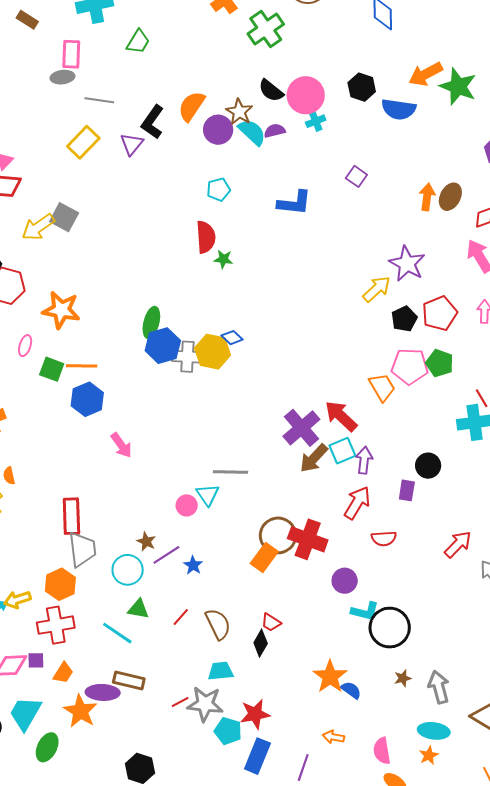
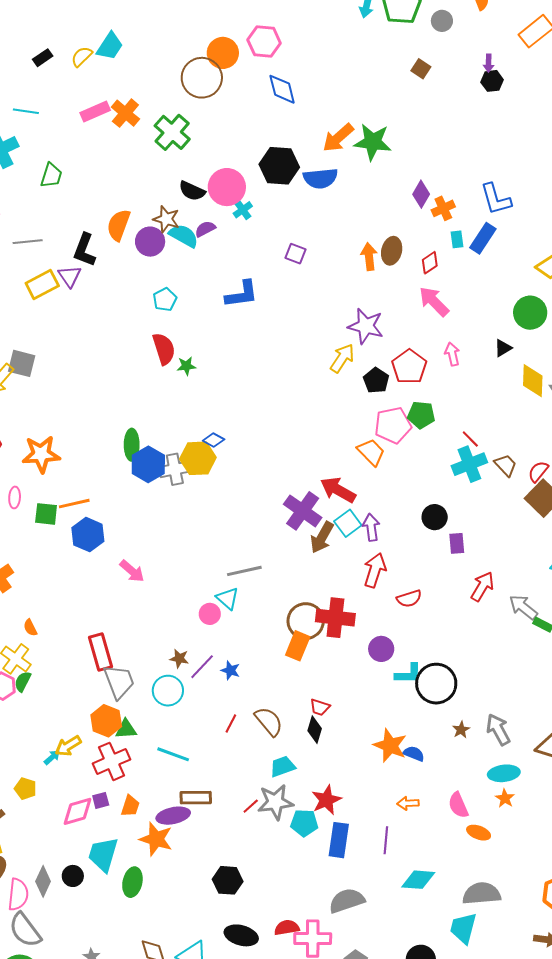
black hexagon: (362, 87) -> (279, 166), size x1.4
yellow rectangle: (83, 142) -> (42, 285), moved, turned 32
purple rectangle: (407, 490) -> (457, 543), moved
green triangle: (138, 609) -> (126, 729), moved

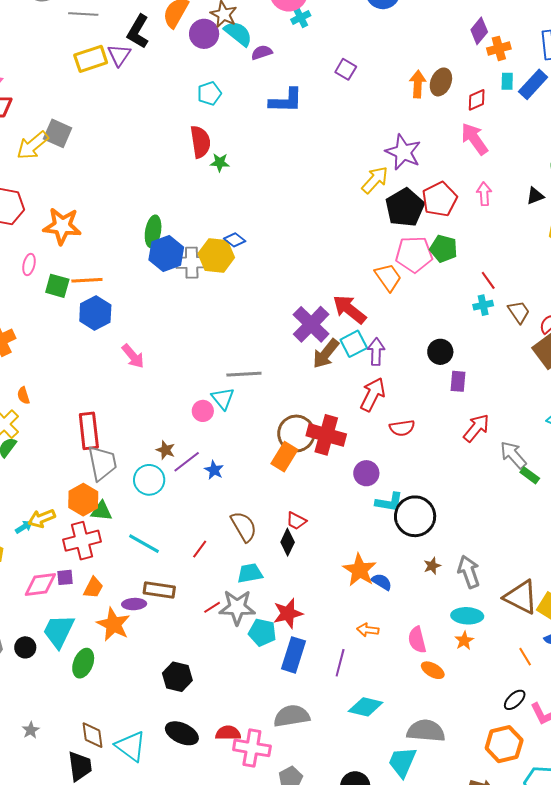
purple semicircle: (205, 229) -> (262, 52), moved
black pentagon: (376, 380) -> (405, 207), size x1.5
cyan cross: (469, 464) -> (483, 305), size x0.6
red line: (231, 724) -> (200, 549), moved
purple ellipse: (173, 816) -> (134, 604), size x0.7

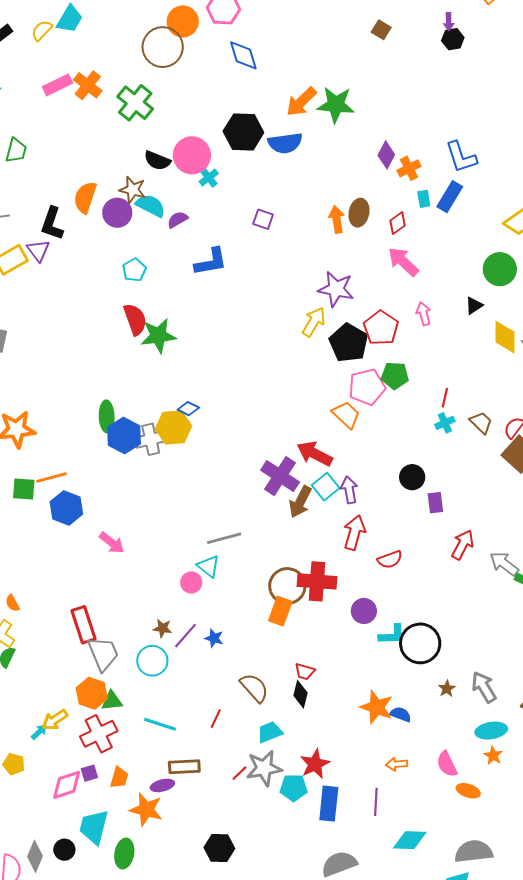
green star: (220, 162) -> (158, 336), size x1.8
red line: (488, 280) -> (445, 398), turned 60

